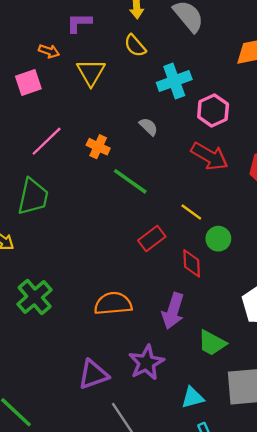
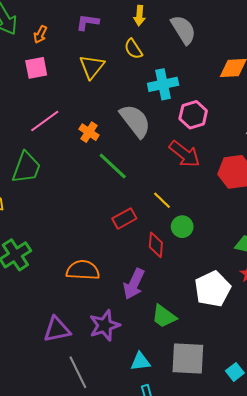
orange arrow: (49, 51) -> (40, 34), moved, turned 90
gray semicircle: (148, 127) -> (135, 121), size x2.0

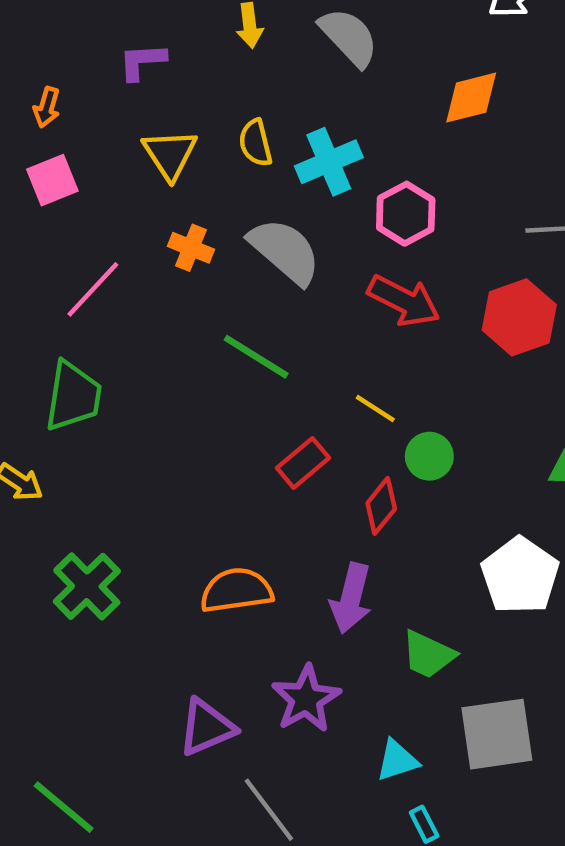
yellow semicircle: (133, 49) -> (256, 143), moved, turned 30
orange cross: (89, 132) -> (191, 248), moved
red diamond: (156, 245) -> (381, 506), turned 45

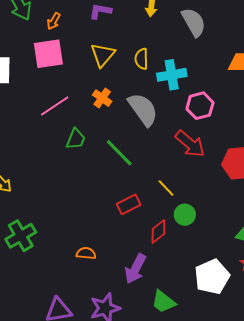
pink square: (52, 180) -> (48, 54), size x1.4
green trapezoid: (73, 396) -> (76, 139), moved, size x0.7
orange semicircle: (237, 590) -> (86, 253), size x0.6

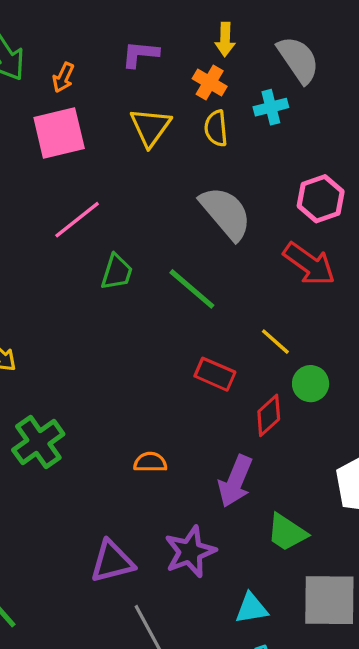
cyan cross: (172, 75) -> (271, 107), moved, size x0.7
orange cross: (102, 98) -> (210, 83), moved
red rectangle: (129, 204) -> (215, 374), turned 55

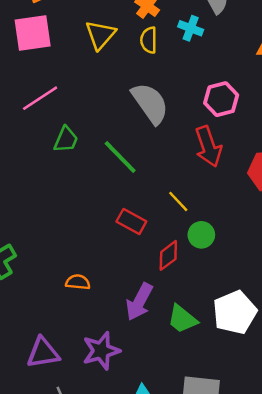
cyan cross: (271, 107) -> (191, 28), turned 30
red arrow: (309, 264) -> (208, 146), turned 30
green trapezoid: (287, 532) -> (182, 319), moved

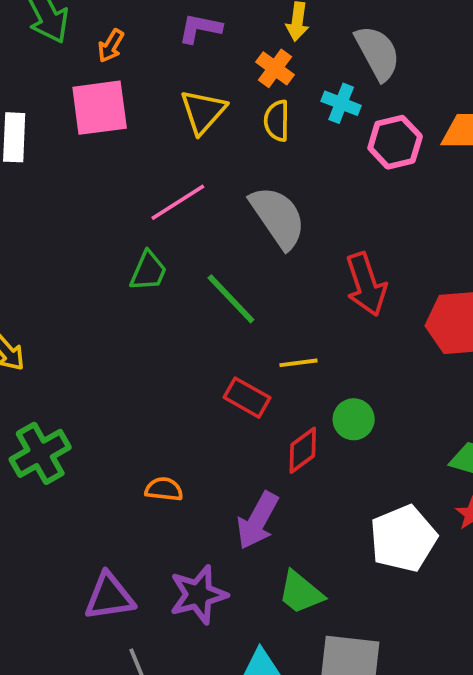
pink line: (40, 98) -> (178, 202), moved
pink hexagon: (221, 99) -> (395, 142), moved
yellow line: (178, 201) -> (298, 363), moved, turned -55
green trapezoid: (182, 319) -> (301, 593), moved

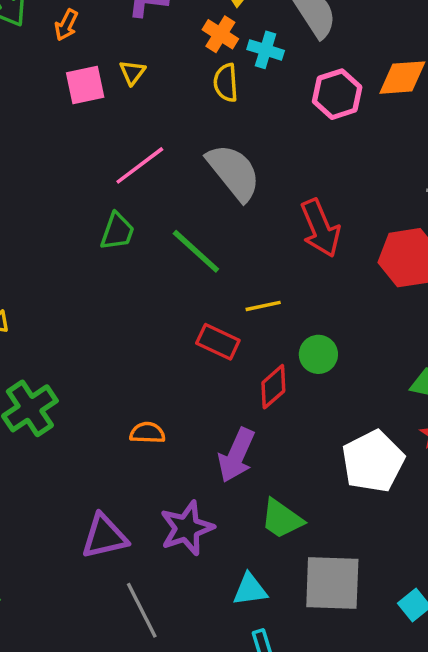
cyan cross: (341, 103) -> (266, 50), moved
pink square: (100, 108) -> (85, 85), moved, size x0.7
yellow triangle: (203, 112) -> (132, 72), moved, size x0.6

